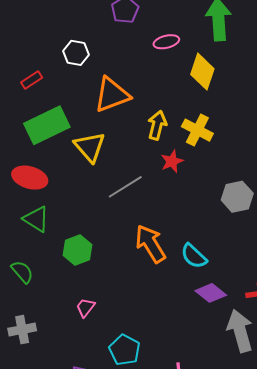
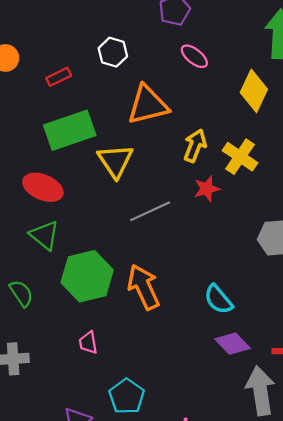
pink ellipse: (166, 42) -> (194, 56), moved, turned 45
orange arrow: (150, 244) -> (144, 287), moved
green hexagon: (78, 250) -> (87, 276), size x1.5
pink trapezoid: (86, 307) -> (88, 343), turned -55

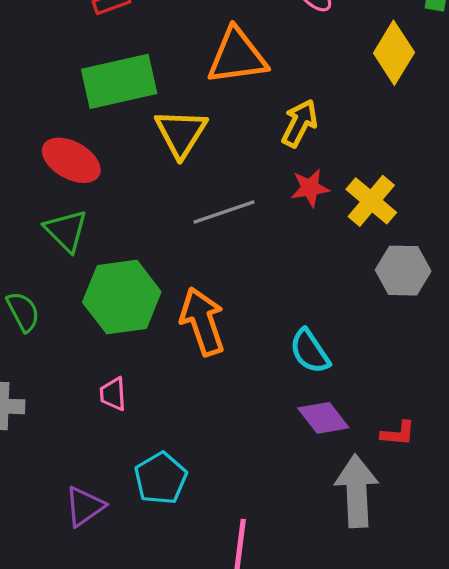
yellow cross: (240, 157) -> (371, 201), moved

